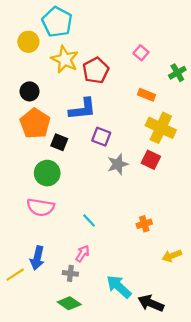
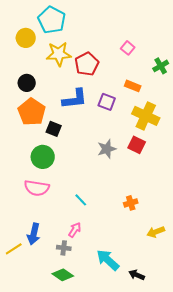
yellow star: (65, 59) -> (59, 54), turned -30
purple square: (101, 137) -> (107, 102), moved
black arrow: (151, 303) -> (137, 275), size x0.7

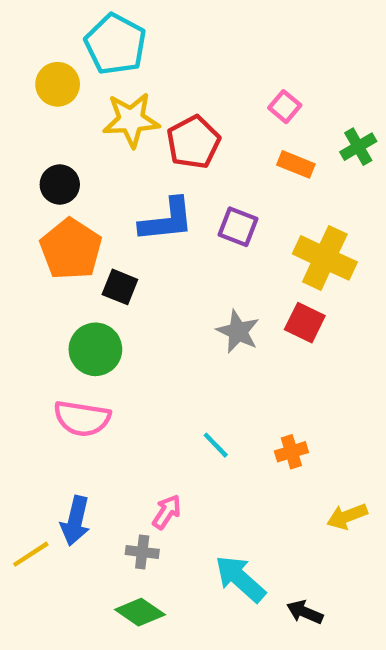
orange rectangle: (133, 86) -> (296, 164), moved
gray star: (107, 149) -> (238, 331), turned -30
cyan line: (81, 200) -> (216, 445), moved

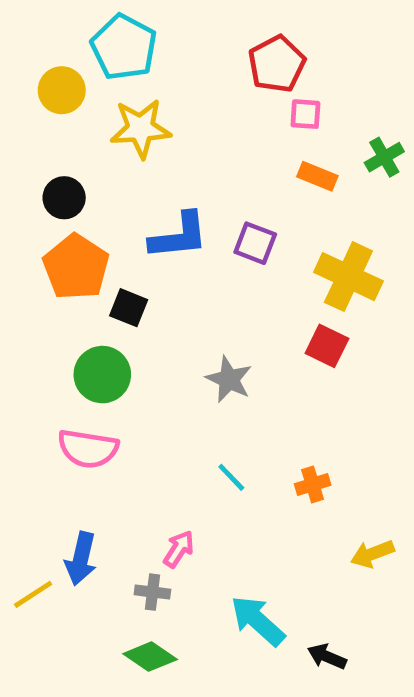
pink square: (285, 107) -> (305, 114), turned -36
red pentagon: (193, 142) -> (277, 64), moved
gray star: (238, 331) -> (229, 379), moved

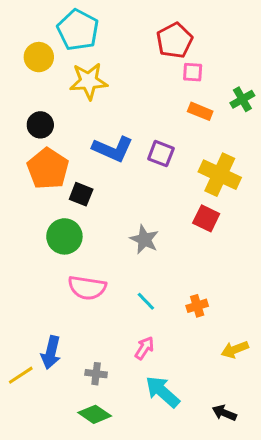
blue L-shape: (179, 236) -> (113, 149), turned 30
pink semicircle: (88, 449) -> (87, 288), moved
pink arrow: (179, 549) -> (144, 348), moved
black arrow: (327, 657) -> (224, 413), moved

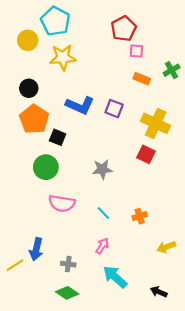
gray star: (144, 239) -> (102, 169), turned -30

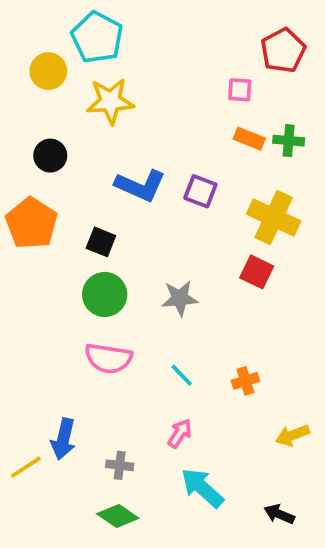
red pentagon: (124, 29) -> (283, 50), moved
green cross: (172, 70) -> (289, 141), moved, turned 35
orange pentagon: (34, 119) -> (31, 223), moved
green circle: (46, 167) -> (105, 294), moved

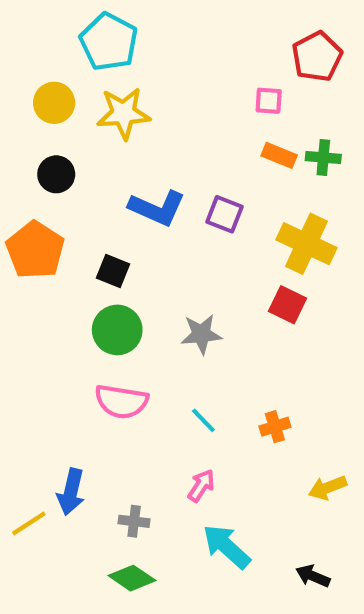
yellow circle: (48, 71) -> (54, 103), moved

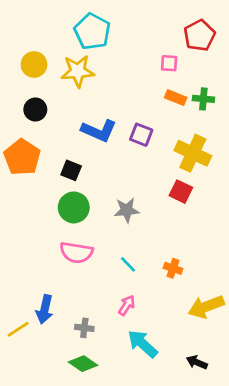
cyan pentagon: (109, 42) -> (92, 31), moved
orange cross: (275, 427) -> (173, 268), turned 36
yellow arrow: (328, 488) -> (206, 307), size x1.5

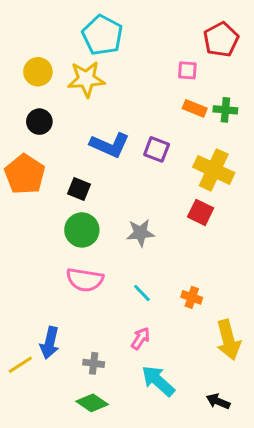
yellow arrow: (206, 307) -> (228, 340), turned -84

